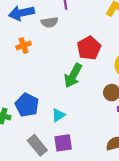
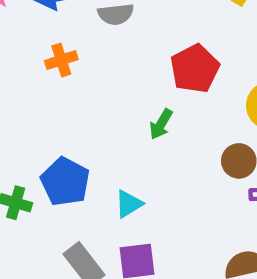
green arrow: (73, 76) -> (161, 124), size x0.6

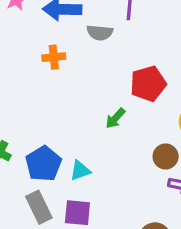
blue pentagon: (65, 182) -> (43, 164), moved

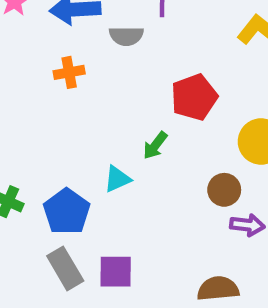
cyan triangle: (80, 171) -> (117, 179), moved

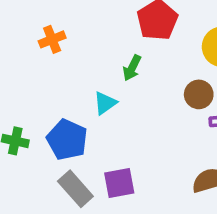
orange cross: (69, 72) -> (52, 39), moved

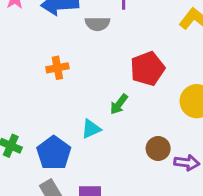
brown circle: (199, 94) -> (158, 148), moved

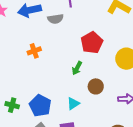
cyan triangle: (91, 129) -> (73, 104), moved
brown circle: (158, 148) -> (96, 86), moved

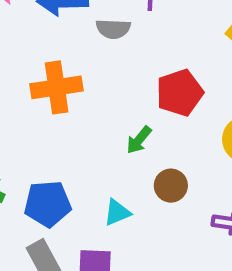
orange cross: (34, 51) -> (57, 87), size x1.6
blue pentagon: (40, 106) -> (48, 204), turned 30

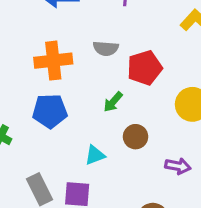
gray semicircle: (113, 29) -> (106, 48), moved
blue pentagon: (48, 204) -> (50, 111), moved

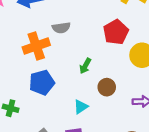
gray semicircle: (106, 48) -> (61, 28), moved
red pentagon: (145, 68) -> (116, 32), moved

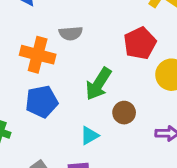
orange cross: (36, 46) -> (38, 55), turned 30
green arrow: (85, 66) -> (98, 84), size x1.6

